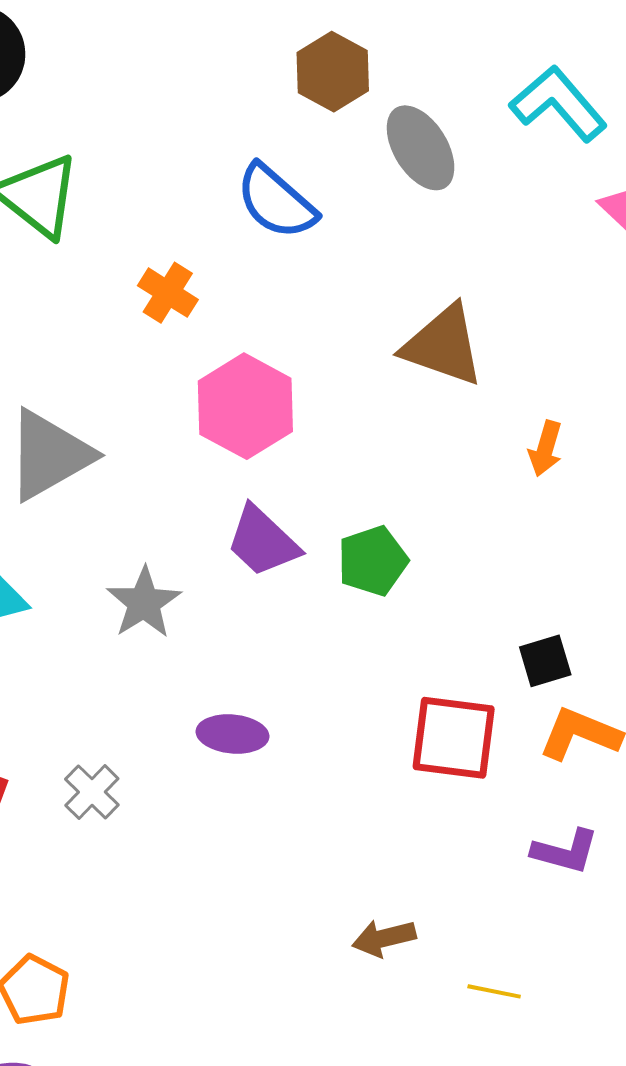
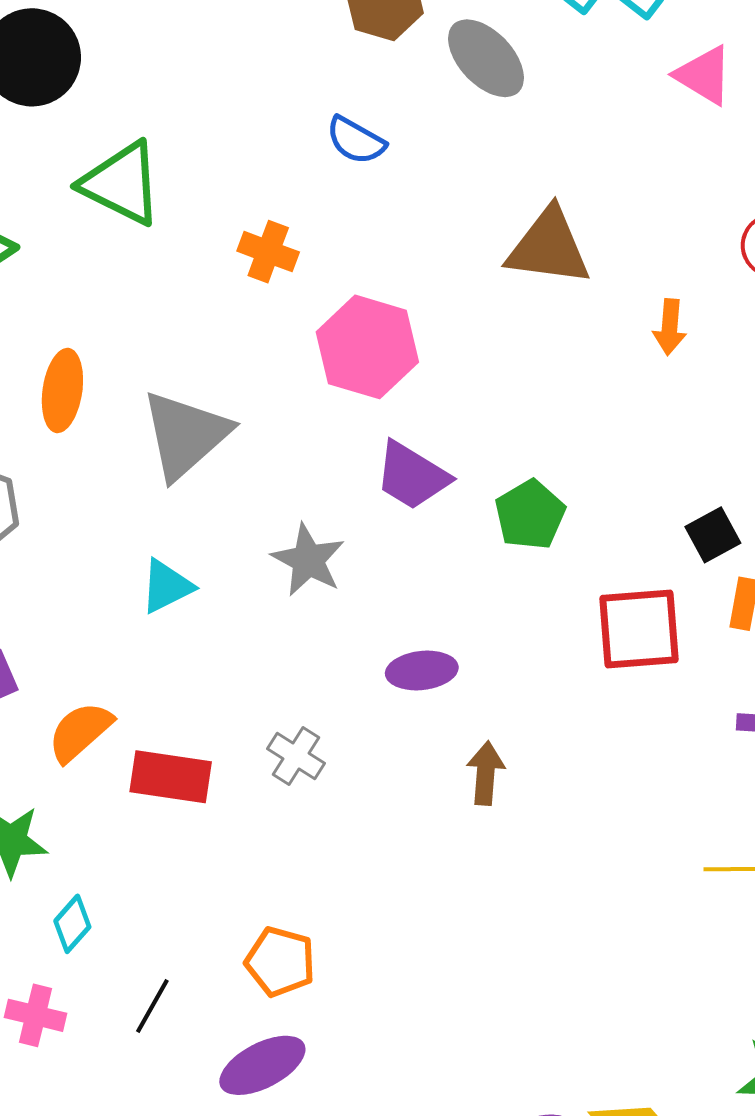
blue semicircle: (276, 202) -> (356, 140), size x0.7
green pentagon: (373, 561) -> (530, 515), moved
brown arrow: (384, 938) -> (486, 773), moved, turned 120

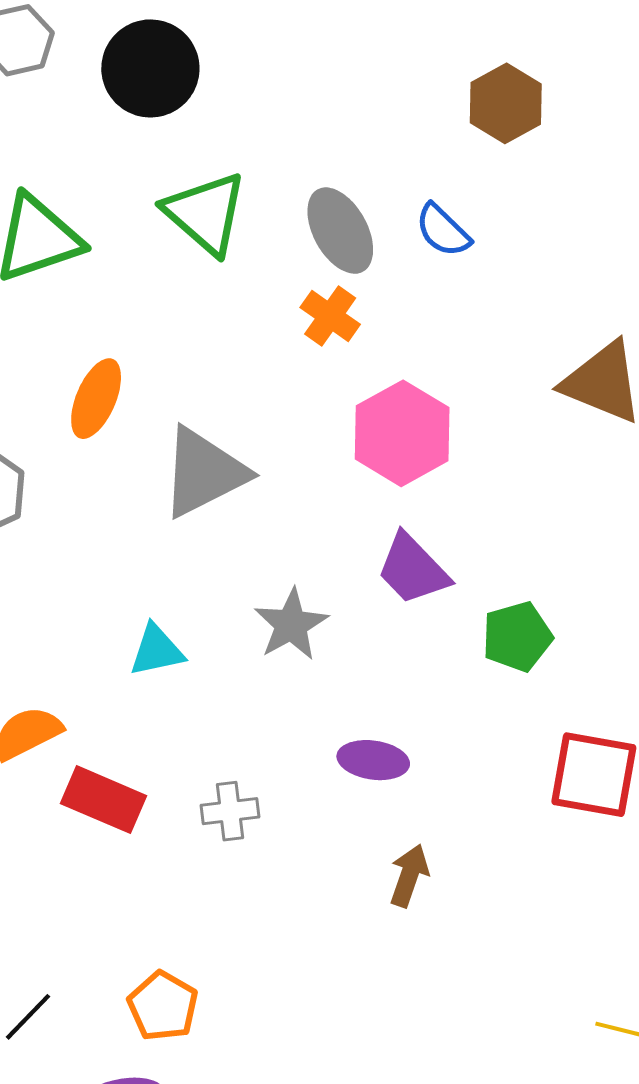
gray ellipse: (486, 58) -> (340, 231), moved
cyan triangle: (167, 586) -> (157, 650), moved
gray cross: (296, 756) -> (230, 811), turned 36

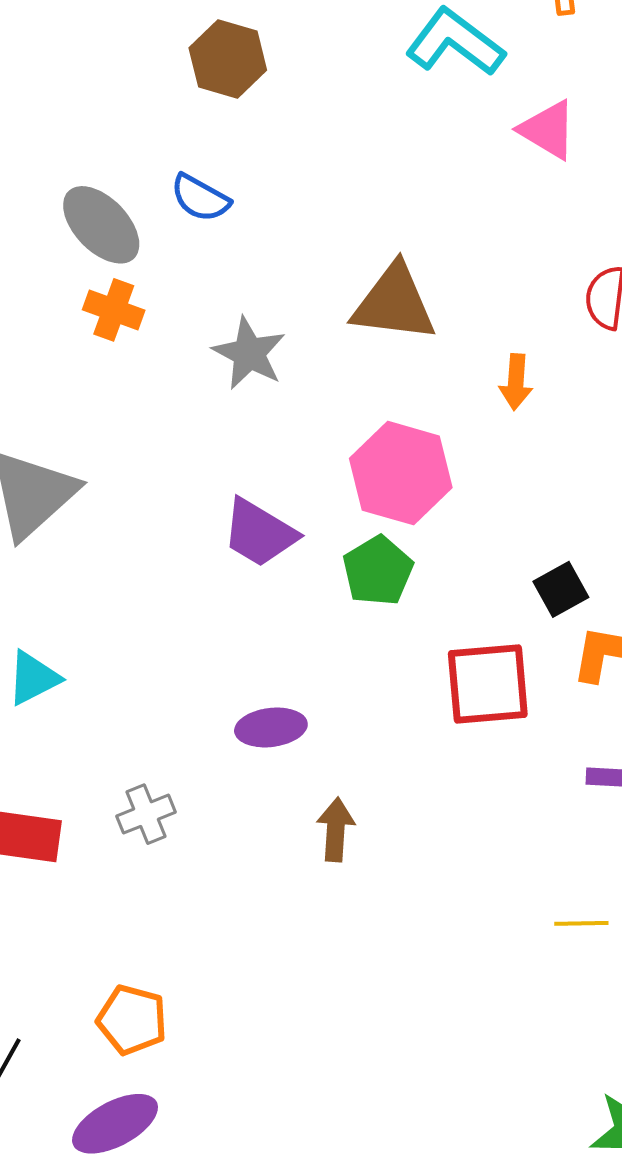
pink hexagon: (402, 433) -> (401, 473), moved
gray star: (291, 625) -> (249, 353), moved

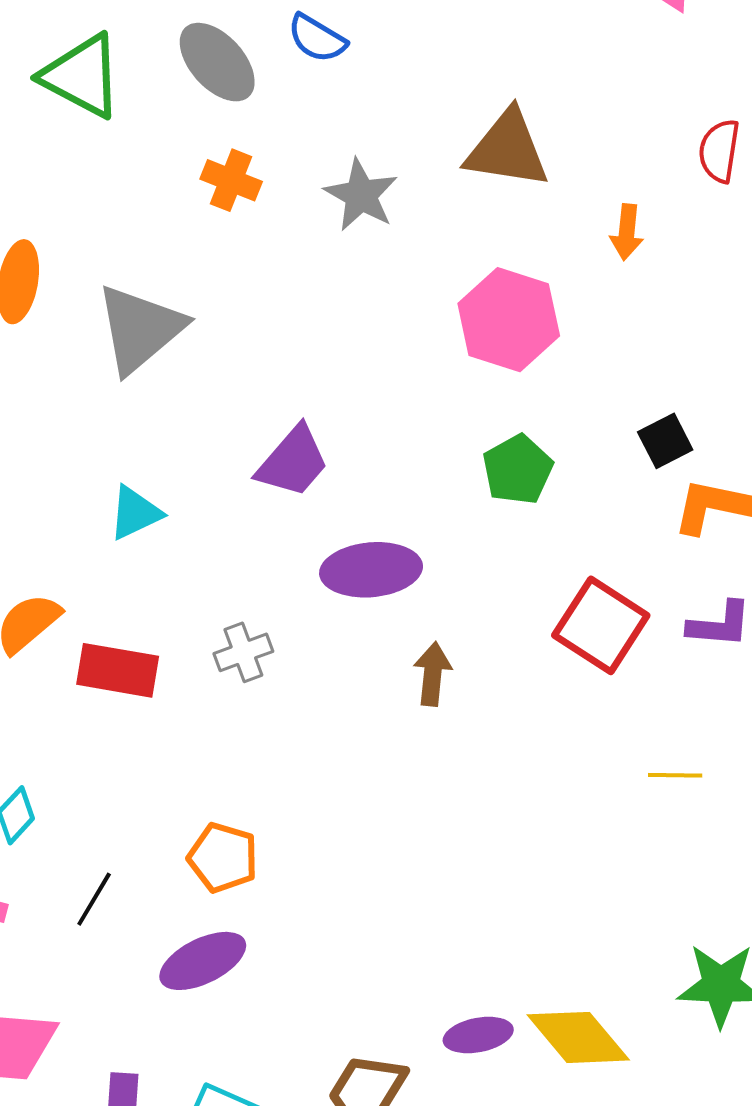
orange cross: (114, 310) -> (231, 180), moved
purple trapezoid: (259, 533) -> (293, 462), moved, turned -82
green pentagon: (378, 571) -> (518, 470), moved
red square: (488, 684) -> (601, 625), moved, turned 36
purple ellipse: (271, 727) -> (371, 570), size x1.4

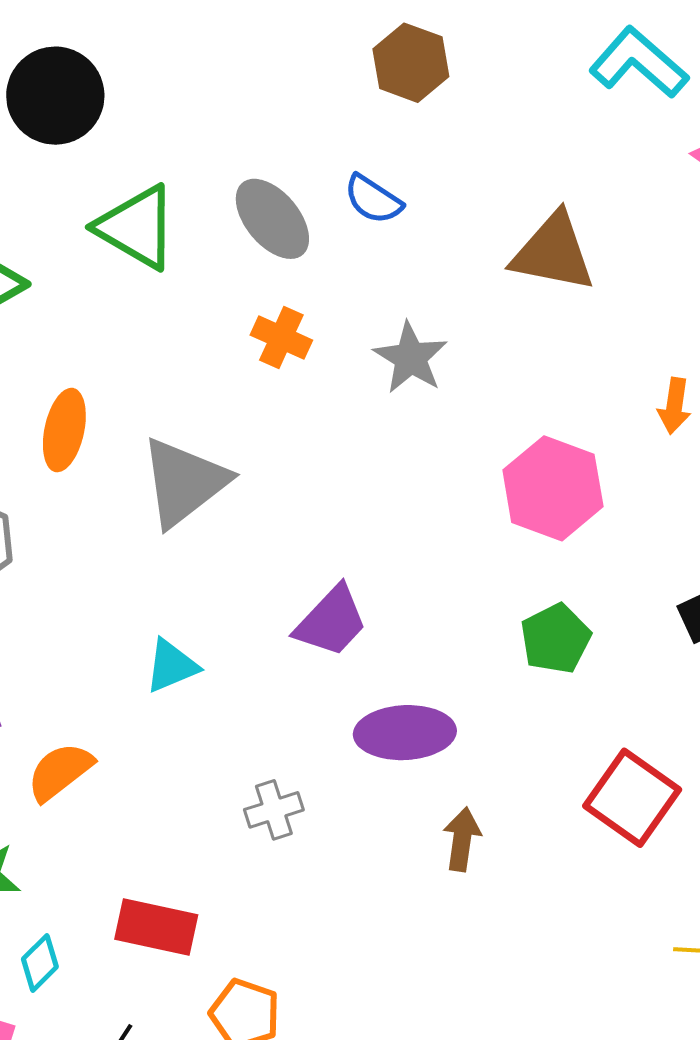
brown triangle: (507, 149) -> (553, 252), moved
red rectangle: (118, 670) -> (156, 927), moved

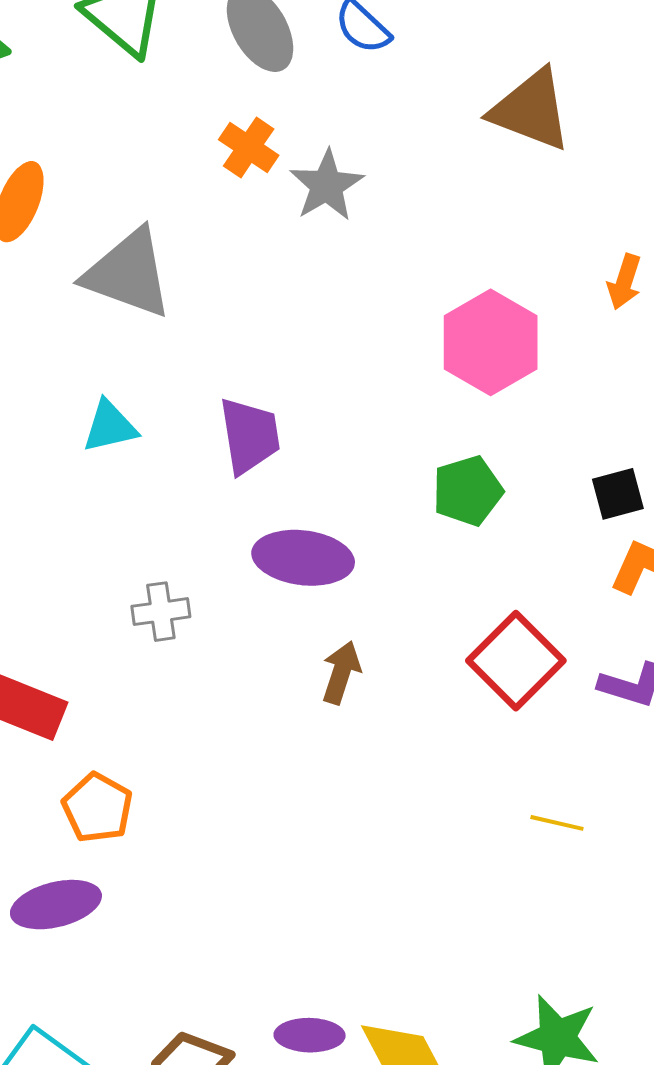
gray star: (411, 358) -> (327, 185), moved
gray triangle: (184, 482) -> (128, 273), turned 48
purple trapezoid: (331, 621) -> (250, 436), turned -62
cyan triangle: (171, 666) -> (110, 426), moved

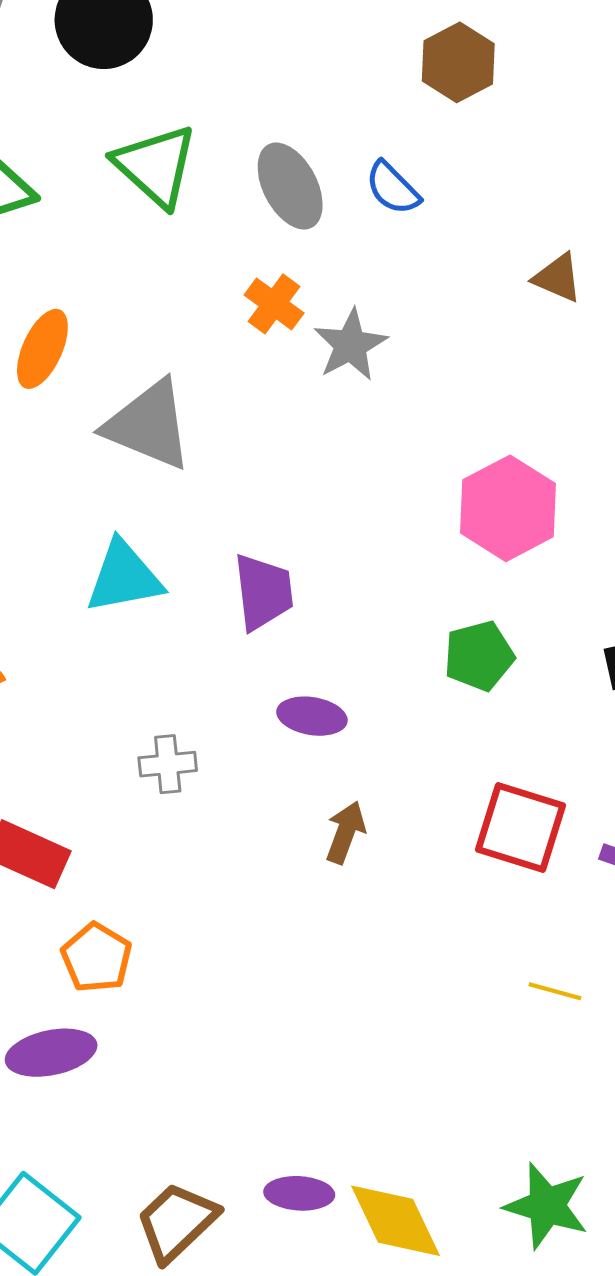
brown triangle: (531, 110) -> (558, 278), size x0.6
cyan triangle: (110, 426) -> (124, 577), size x1.4
purple ellipse: (303, 558) -> (312, 716), size x0.7
red square: (516, 661) -> (520, 827), turned -30

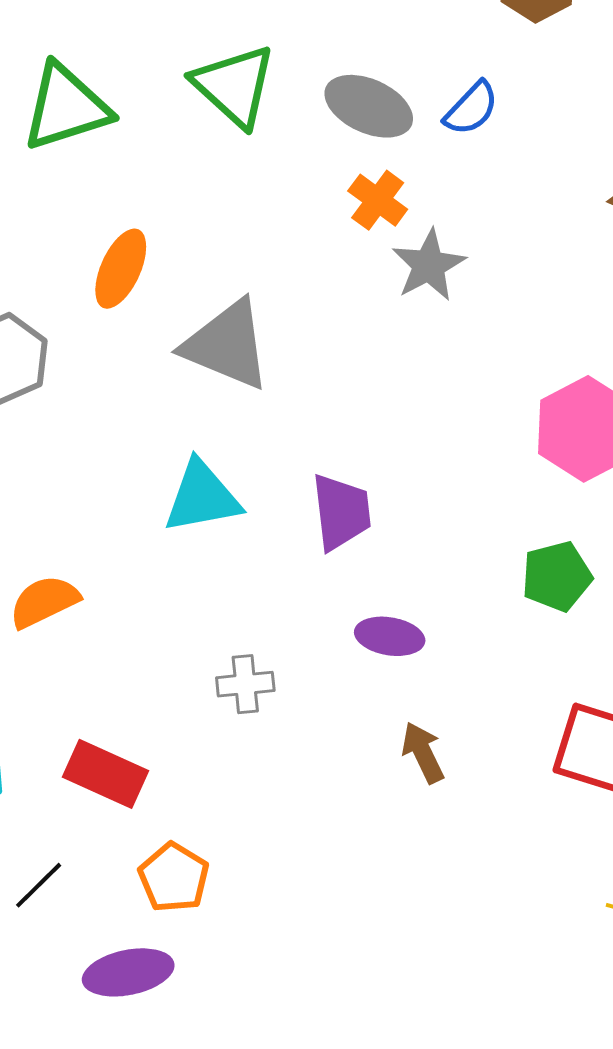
gray ellipse: (290, 186) -> (369, 106), turned -38
blue semicircle: (393, 188) -> (471, 108), turned -92
orange cross: (274, 304) -> (378, 200), moved
brown arrow: (345, 832) -> (423, 753), turned -46

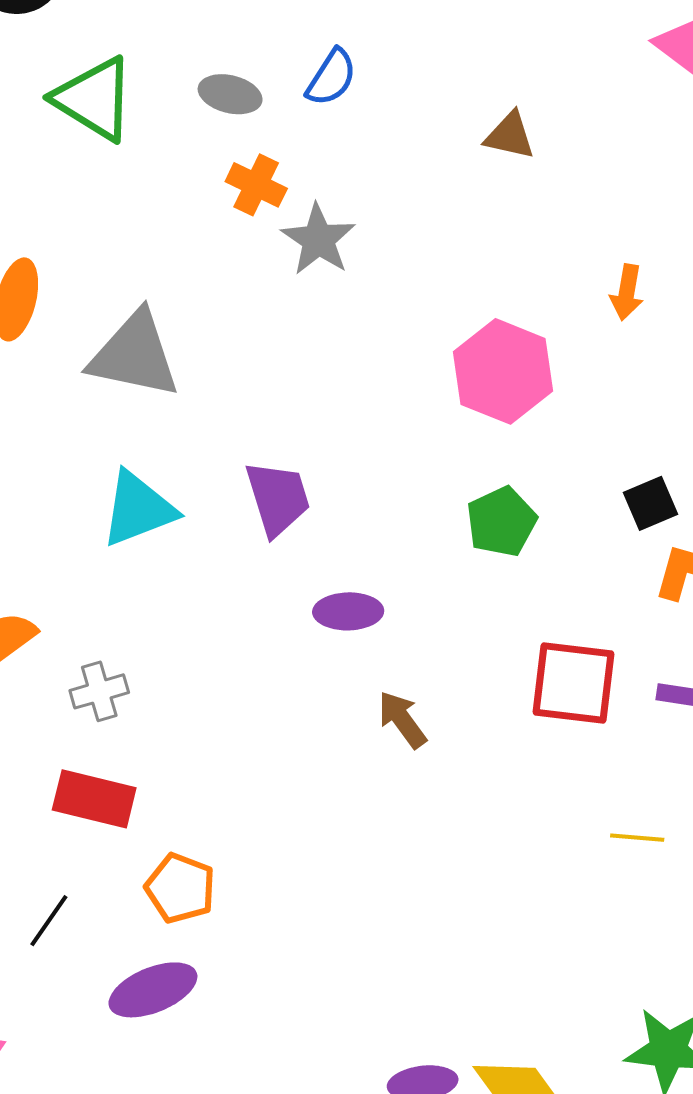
gray ellipse: (369, 106) -> (230, 94), size x0.7
gray cross: (245, 684) -> (99, 691), moved

